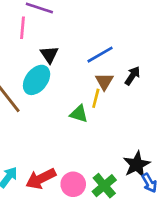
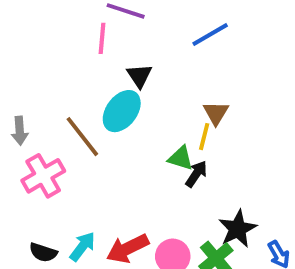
blue line: (100, 55) -> (210, 34), moved
black arrow: (132, 76) -> (196, 174), moved
black star: (137, 165) -> (238, 229), moved

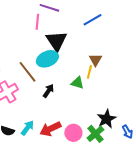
black triangle: (139, 76) -> (56, 41), size x1.6
cyan ellipse: (122, 111) -> (47, 59), turned 30
black arrow: (196, 174) -> (48, 91), moved

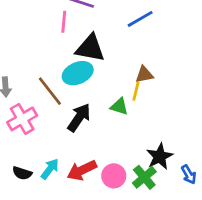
black triangle: (56, 41) -> (90, 48), turned -45
brown triangle: (95, 60) -> (144, 75), turned 48
black arrow: (48, 91) -> (79, 118), size x1.5

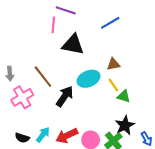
cyan ellipse: (78, 73) -> (89, 79), moved
yellow line: (136, 91) -> (113, 85), moved, turned -48
green triangle: (119, 106) -> (124, 96), moved

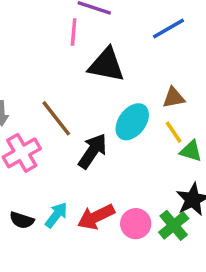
cyan ellipse: (89, 79) -> (132, 122), turned -30

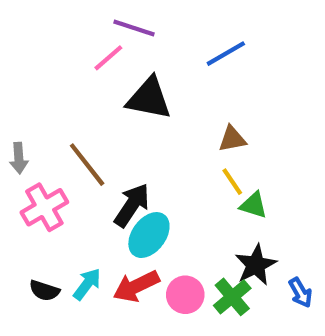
pink line: (74, 32) -> (108, 58), turned 44
cyan ellipse: (132, 122) -> (149, 235), moved

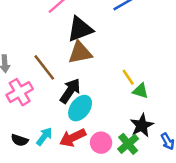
black triangle: (149, 98) -> (80, 29), turned -32
brown triangle: (232, 139) -> (80, 53), moved, size x1.5

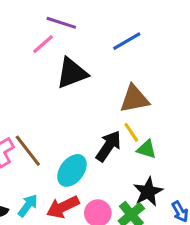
brown triangle: (80, 53) -> (134, 99), moved
brown line: (44, 67) -> (28, 151), moved
black arrow: (70, 91) -> (108, 146), moved

